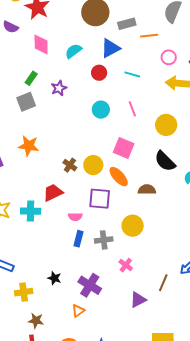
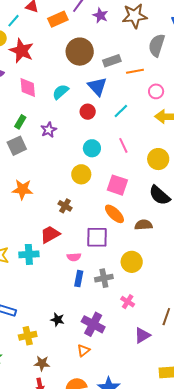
blue triangle: (110, 48) -> (97, 86), turned -40
cyan line: (132, 74) -> (121, 111), turned -56
yellow circle: (93, 165) -> (81, 174), moved

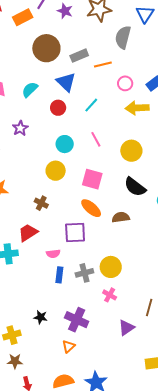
yellow circle: (132, 262) -> (111, 267), moved
brown star: (42, 363) -> (15, 361), moved

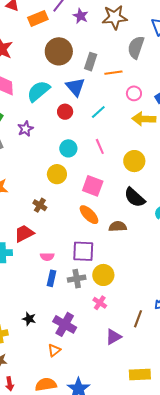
gray rectangle: (79, 56) -> (91, 62), turned -54
cyan semicircle: (30, 90) -> (38, 91), size x1.4
purple square: (75, 233) -> (83, 251), moved

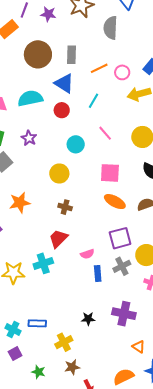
orange line: (113, 73) -> (99, 68), moved
cyan semicircle: (38, 91) -> (30, 98), turned 45
yellow circle: (57, 174) -> (59, 174), moved
orange triangle: (54, 350) -> (139, 347), moved, turned -32

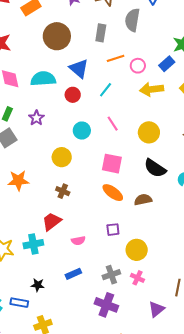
gray rectangle: (72, 55) -> (101, 33), moved
purple square: (120, 238) -> (113, 230), size x0.6
gray cross: (122, 266) -> (111, 275), moved
blue rectangle: (98, 273) -> (73, 274), moved, turned 63
black star: (88, 319) -> (38, 285), moved

